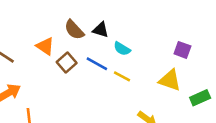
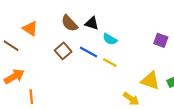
orange triangle: (45, 46) -> (30, 29), moved
yellow triangle: (170, 80) -> (150, 81), moved

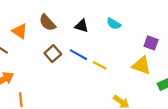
brown semicircle: (69, 23) -> (47, 23), moved
cyan semicircle: (110, 39) -> (114, 24), moved
yellow triangle: (150, 81) -> (141, 65), moved

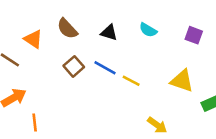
purple square: (151, 43) -> (194, 35), moved

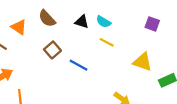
cyan semicircle: (148, 30) -> (103, 22), moved
blue line: (105, 68) -> (78, 65), moved
yellow line: (131, 81) -> (107, 42), moved

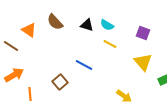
purple square: (152, 24) -> (143, 33), moved
brown square: (52, 50) -> (60, 82), moved
yellow triangle: (143, 62) -> (143, 62), turned 30

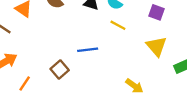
blue line: (84, 65) -> (88, 50), turned -36
orange line: (30, 94) -> (25, 84), turned 40

